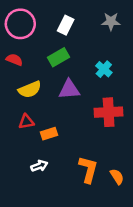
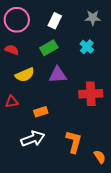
cyan cross: (104, 69) -> (87, 47), moved
red triangle: (26, 122) -> (12, 102), moved
white arrow: (39, 166) -> (33, 139), size x1.6
orange semicircle: (117, 177) -> (100, 157), moved

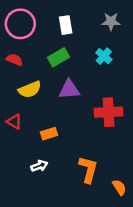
white rectangle: (55, 21) -> (66, 25), turned -35
red triangle: (12, 102) -> (14, 122), turned 40
white arrow: (33, 139) -> (39, 166), size x0.6

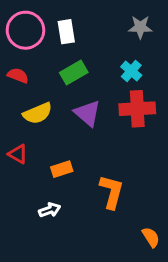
white rectangle: (66, 25) -> (66, 32), moved
purple triangle: (69, 89) -> (87, 113), turned 45
red cross: (109, 112) -> (137, 109), moved
orange L-shape: (88, 169) -> (112, 192), moved

